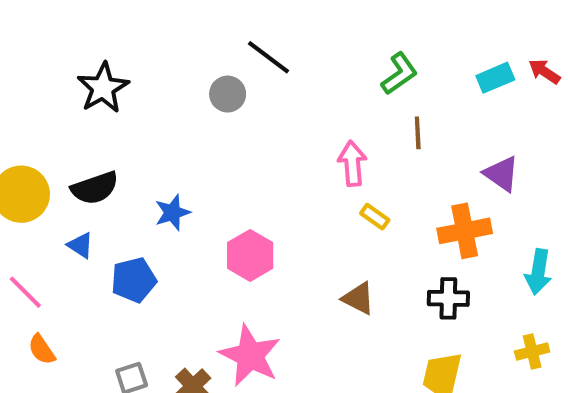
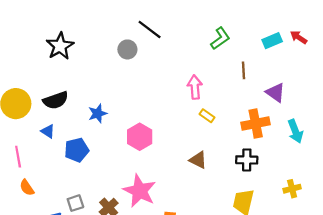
brown line: (418, 133) -> (243, 70), moved
cyan arrow: (538, 272) -> (295, 131), moved, turned -30
pink line: (25, 292) -> (18, 157), turned 35

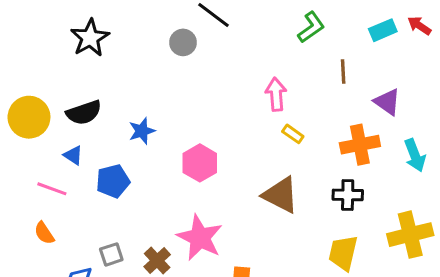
pink line: (18, 157) -> (52, 189), moved, turned -60
brown triangle: (198, 160) -> (281, 195), size x1.5
yellow cross: (292, 189) -> (410, 235), size x1.8

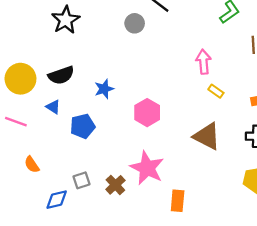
pink line: (52, 189) -> (16, 122), moved

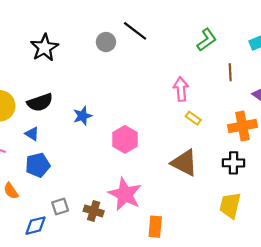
gray circle: (135, 23) -> (106, 42), moved
blue pentagon: (83, 126) -> (38, 165), moved
brown cross: (115, 185) -> (94, 211), turned -30

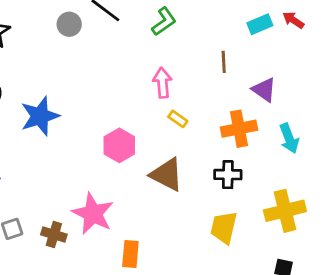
green L-shape: (207, 40) -> (164, 21), moved
blue star: (82, 116) -> (40, 116), size x1.6
pink hexagon: (125, 139) -> (119, 145), moved

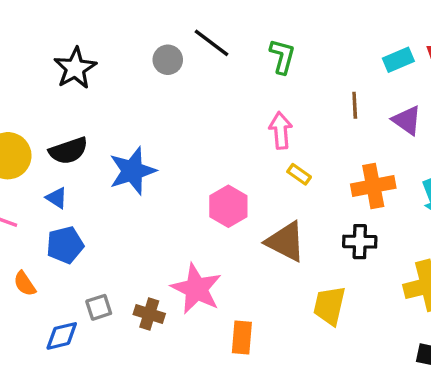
green L-shape: (164, 21) -> (282, 56), turned -40
purple triangle: (264, 90) -> (407, 120), moved
yellow trapezoid: (224, 227) -> (329, 306), moved

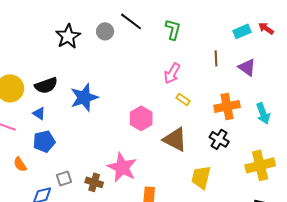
black star: (75, 68) -> (68, 36), moved
pink arrow: (281, 130) -> (172, 73), turned -145
black cross: (360, 242) -> (219, 139), turned 30

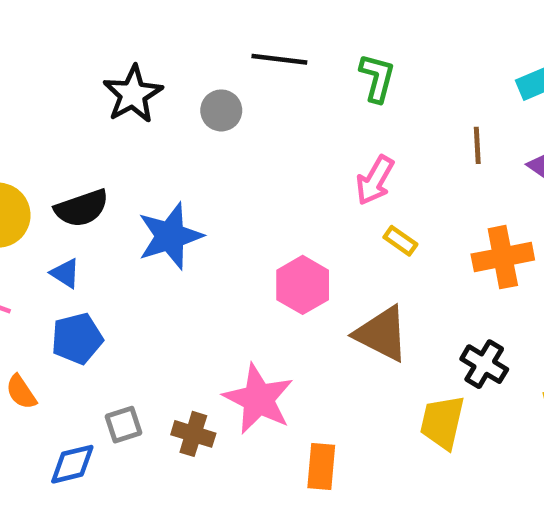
black line: (131, 21) -> (279, 59), turned -30
gray circle: (105, 31) -> (221, 110), moved
black cross: (219, 139) -> (484, 364), moved

